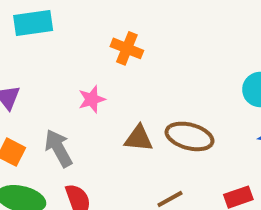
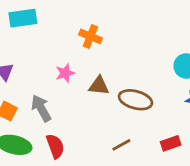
brown triangle: (139, 138) -> (99, 86), moved

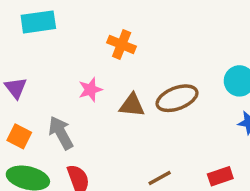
brown ellipse: (135, 100) -> (177, 98), moved, turned -36

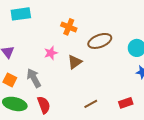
brown ellipse: (177, 98) -> (100, 41), moved
brown triangle: (132, 105) -> (75, 62), turned -42

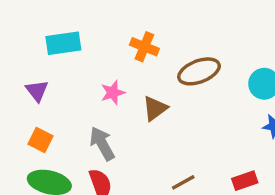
cyan rectangle: (21, 14) -> (63, 43), moved
gray arrow: (34, 78) -> (102, 144), moved

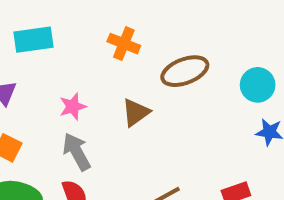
pink star: (113, 93) -> (73, 107), moved

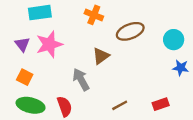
pink star: (73, 107) -> (49, 44), moved, size x1.6
gray arrow: (77, 152) -> (81, 79), moved

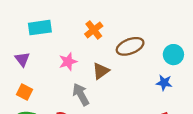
orange cross: (94, 15) -> (94, 30), turned 30
pink star: (49, 44) -> (68, 62), moved, size x0.7
blue star: (181, 68) -> (164, 83), moved

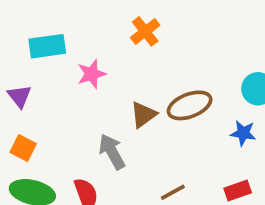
orange cross: (94, 30) -> (145, 31), moved
brown ellipse: (130, 46) -> (190, 105), moved
pink star: (68, 62) -> (92, 74), moved

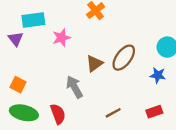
purple triangle: (19, 96) -> (16, 39), moved
brown ellipse: (190, 105) -> (124, 58), turned -32

